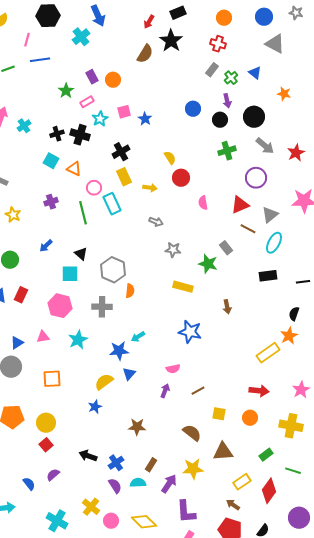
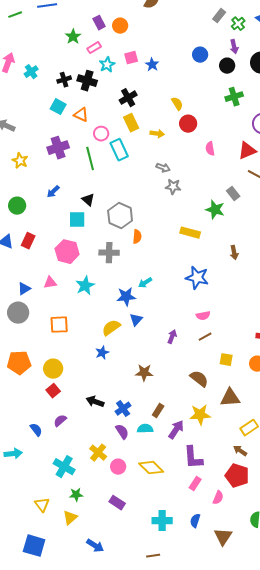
purple cross: (51, 202) -> (58, 148), size x1.5
gray star: (173, 250) -> (173, 187), moved
pink semicircle: (173, 369) -> (203, 316), moved

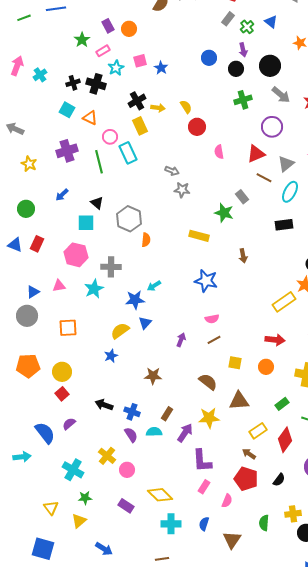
yellow arrow: (157, 134) -> (158, 108), moved
gray cross: (109, 253) -> (111, 267), moved
blue cross: (123, 409) -> (132, 412), turned -35
blue semicircle: (36, 430) -> (45, 433), size x1.6
yellow diamond: (151, 468) -> (160, 495), moved

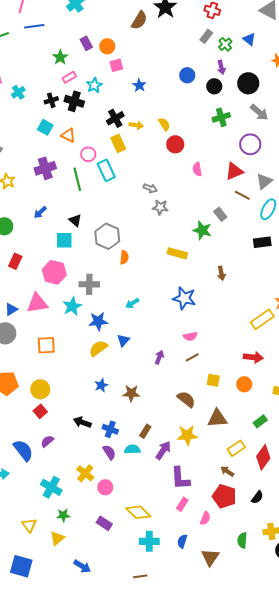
pink rectangle: (103, 51) -> (69, 77), moved
pink square: (140, 61) -> (116, 65), moved
pink triangle: (59, 286) -> (37, 303), size x1.6
blue star: (135, 300) -> (98, 321), moved
blue star: (111, 356) -> (101, 385), moved

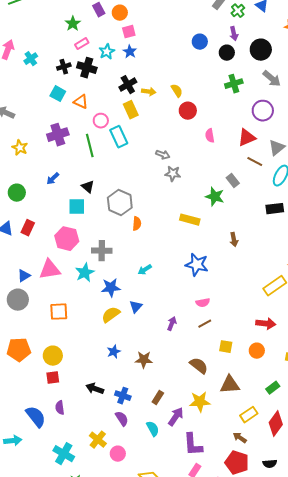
blue star: (139, 85) -> (130, 52), moved
red square: (40, 411) -> (53, 378), turned 32
purple semicircle: (47, 441) -> (60, 408), turned -56
cyan semicircle: (132, 449) -> (153, 429), moved, turned 63
black semicircle: (257, 497) -> (270, 464), turned 48

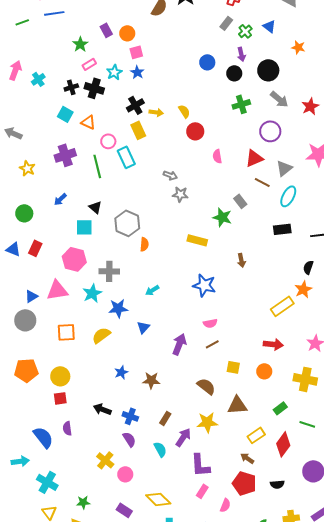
yellow semicircle: (111, 315) -> (101, 335), moved
purple arrow: (172, 324) -> (179, 344), size x1.5
cyan cross: (64, 454) -> (47, 482), moved

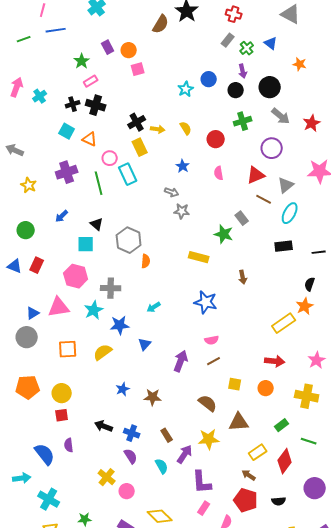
cyan star: (114, 72) -> (186, 89), moved
blue star: (137, 72) -> (183, 166), moved
red circle: (195, 131) -> (216, 139), moved
brown rectangle: (165, 418) -> (167, 435), turned -64

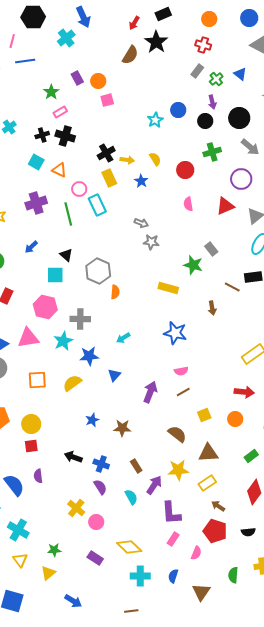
blue star: (183, 166) -> (141, 181), moved
brown line: (264, 199) -> (232, 287), moved
yellow square: (235, 384) -> (204, 415), turned -32
yellow rectangle: (258, 452) -> (207, 483), moved

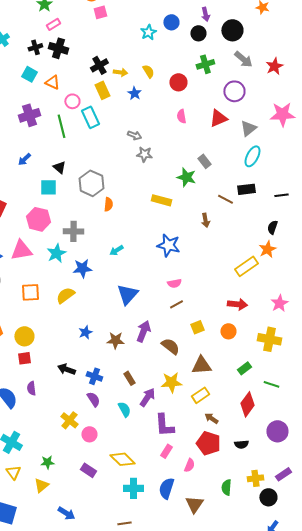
blue triangle: (114, 375) -> (127, 294), moved, size x1.6
purple arrow: (150, 392) -> (143, 331), moved
blue semicircle: (173, 576) -> (166, 488), size x1.5

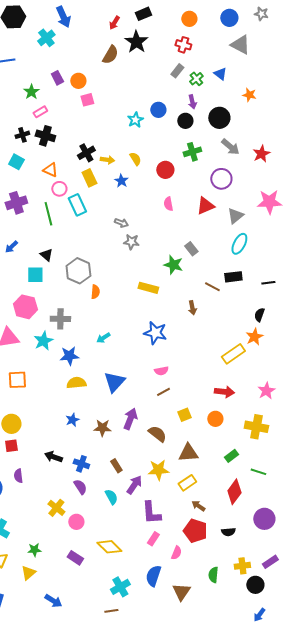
orange triangle: (52, 82) -> (50, 170), moved
yellow semicircle: (65, 295) -> (76, 383), moved, turned 30
cyan cross: (133, 488) -> (120, 587), moved, turned -30

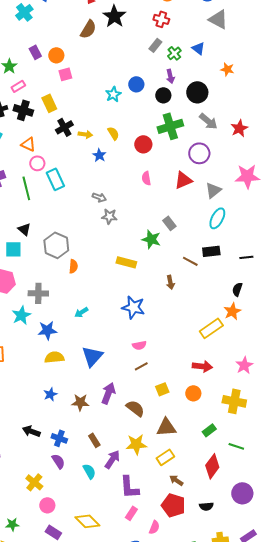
green cross: (192, 152) -> (170, 126), size x1.4
yellow rectangle: (89, 178) -> (49, 103), moved
pink circle: (76, 522) -> (47, 505), moved

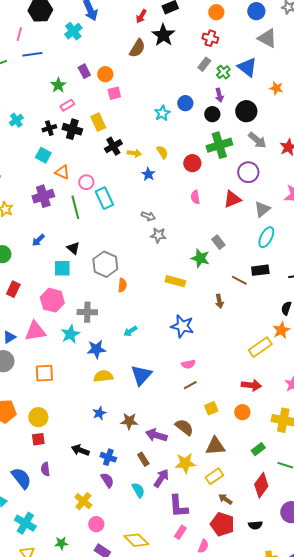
blue triangle: (198, 48) -> (247, 67), size x1.5
orange triangle: (28, 144) -> (62, 172), moved
purple arrow: (108, 393) -> (156, 435), moved, turned -95

